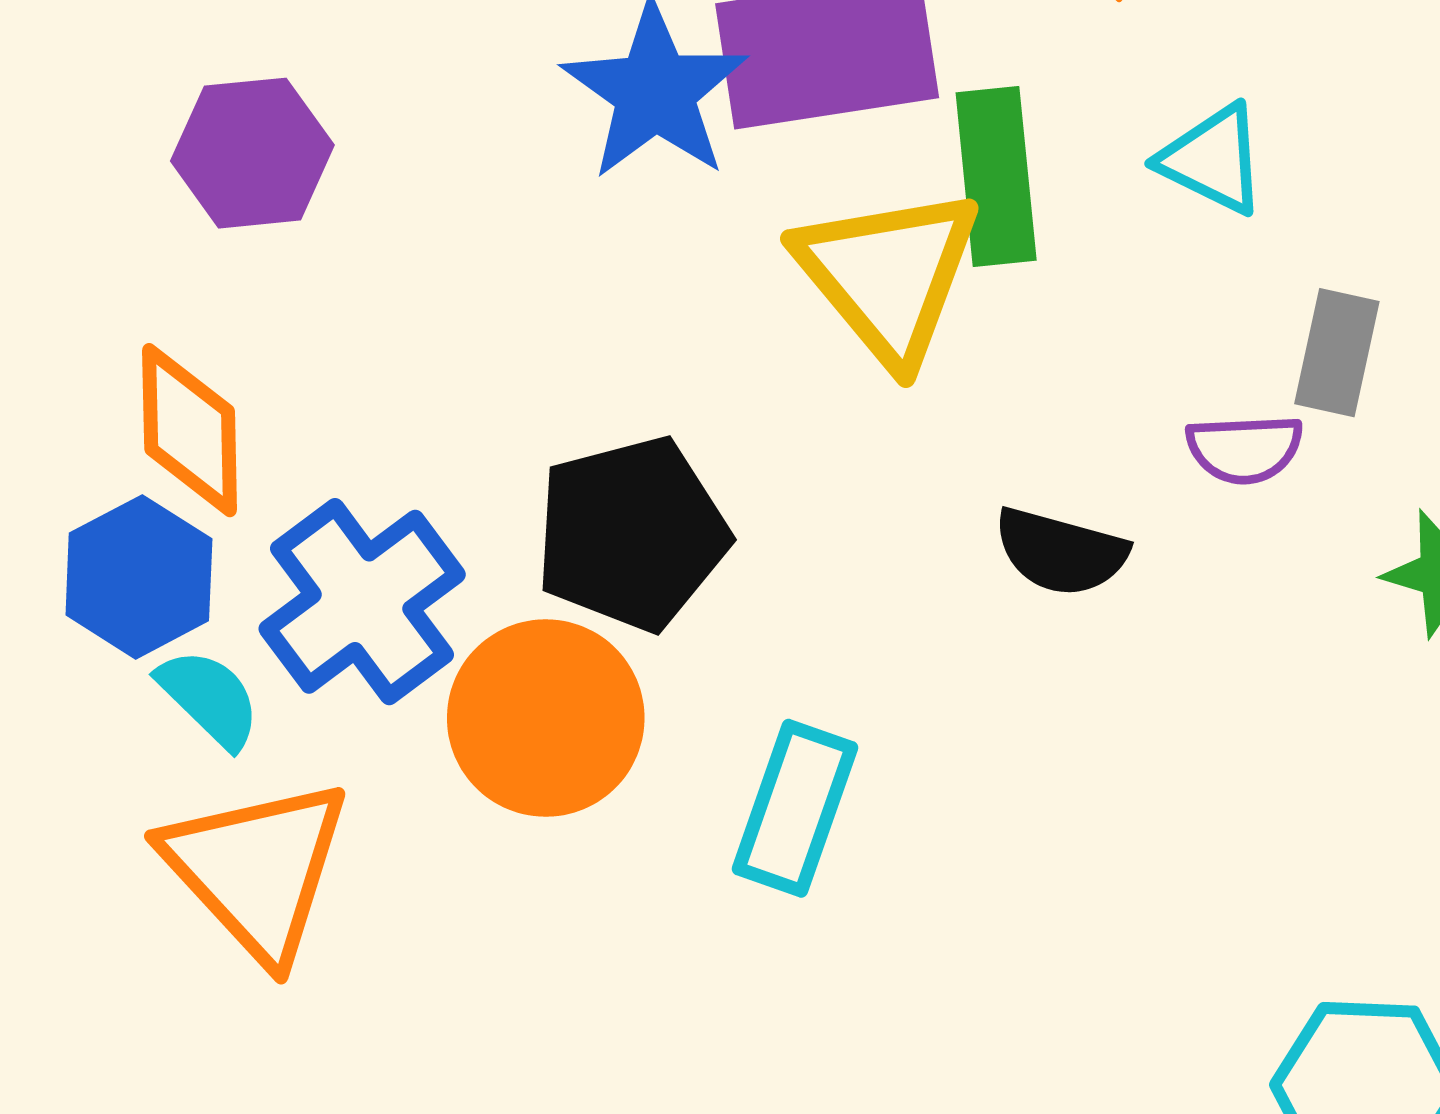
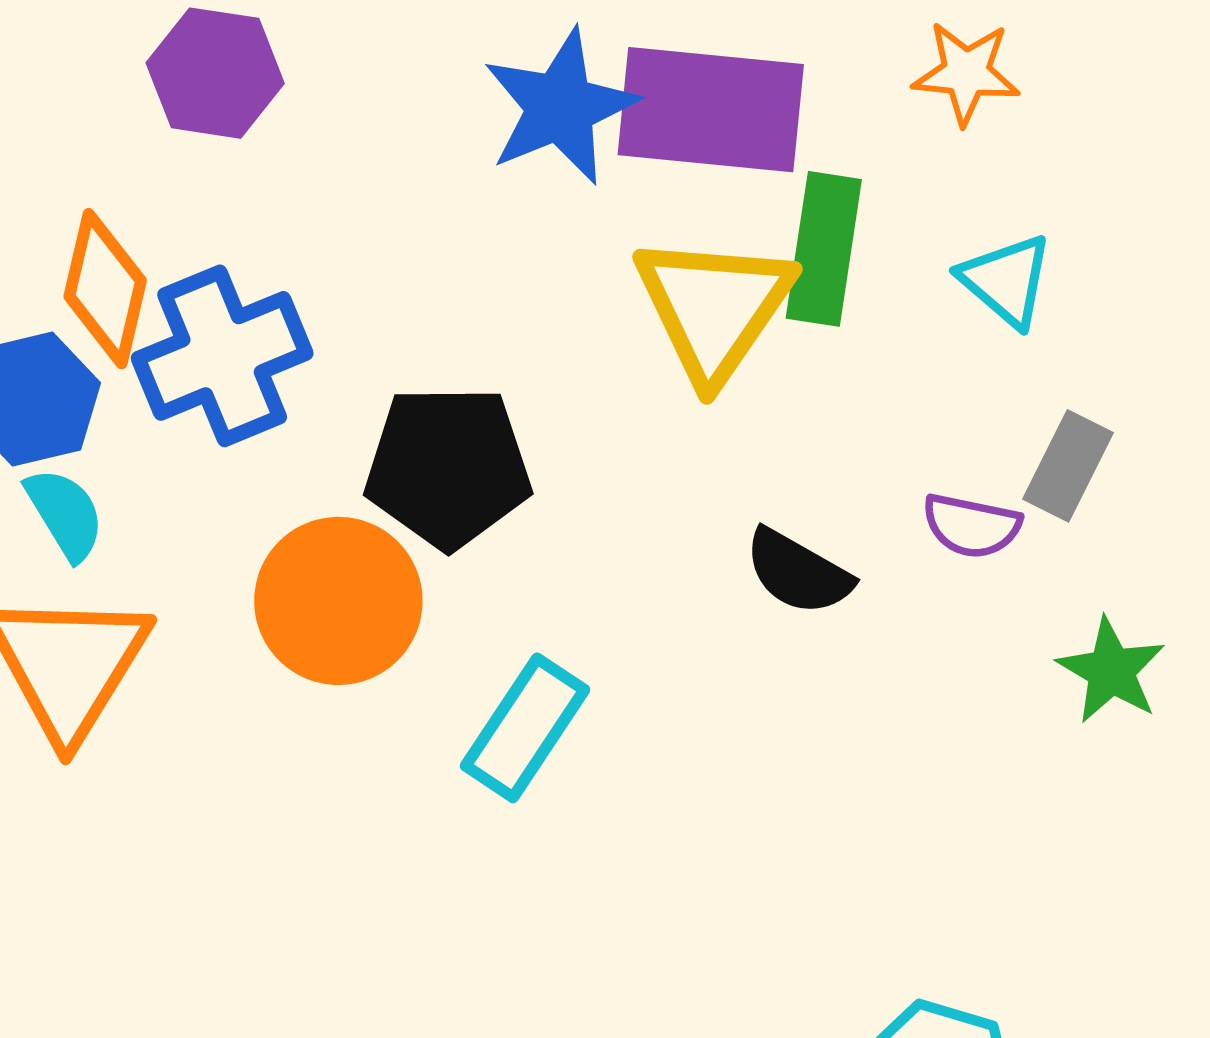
blue cross: (362, 602) -> (222, 356), moved

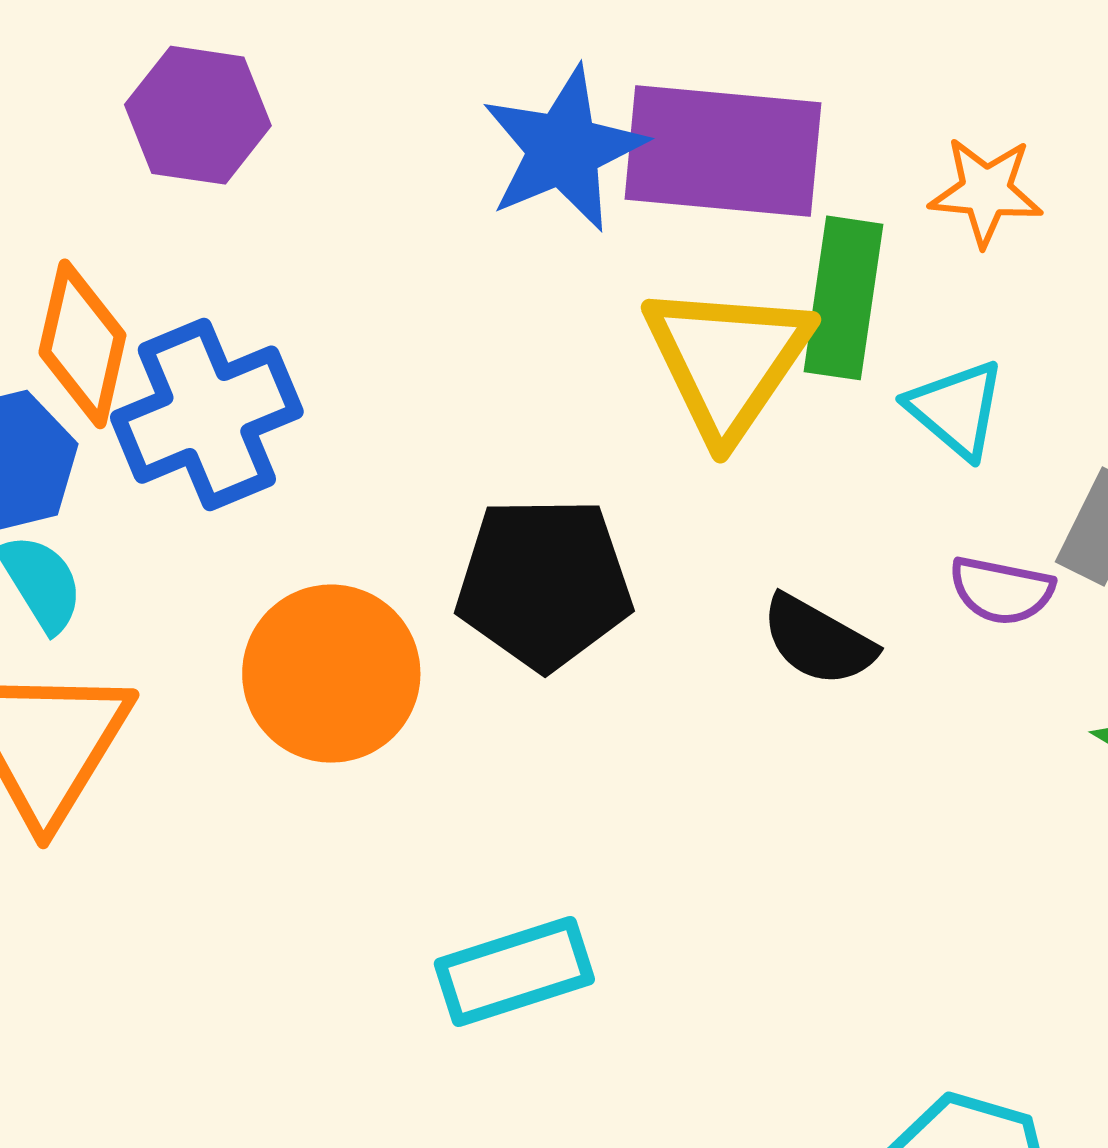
orange star: (966, 73) -> (986, 191), moved
cyan triangle: (1006, 280) -> (956, 409), moved
black pentagon: (448, 467) -> (544, 583), moved
cyan rectangle: (525, 728) -> (514, 971), moved, turned 39

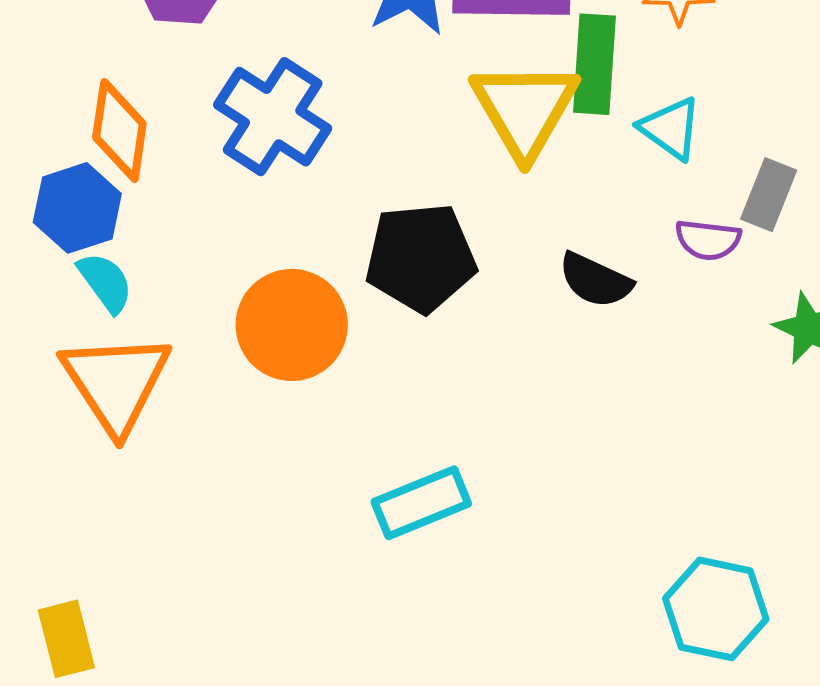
blue cross: (207, 415) -> (273, 117), moved, turned -30

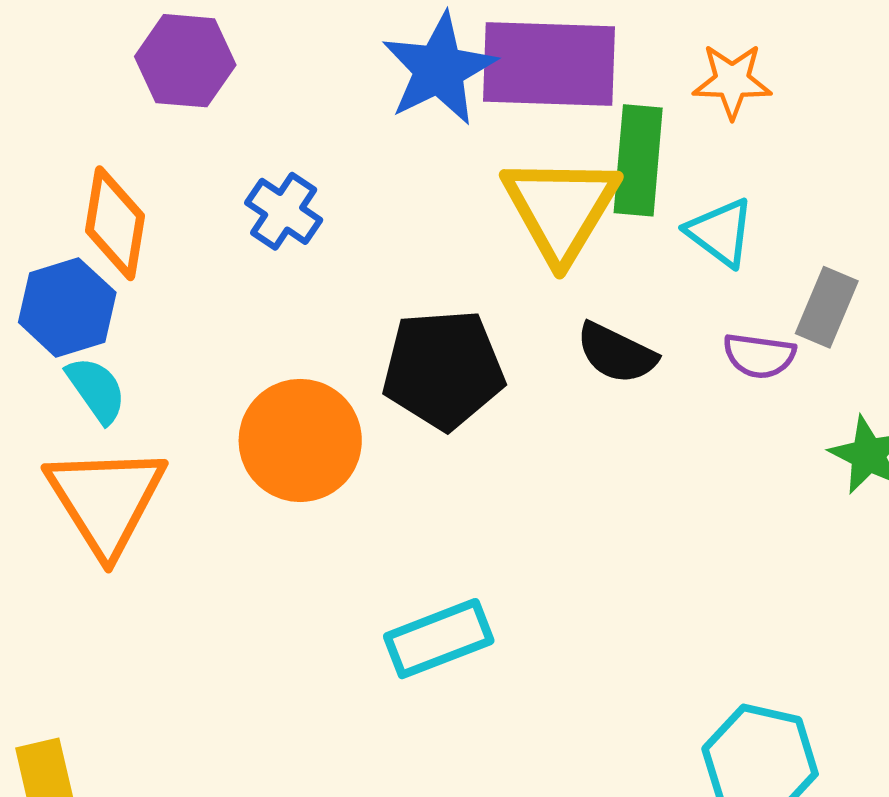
blue cross: (273, 117) -> (284, 211), size x0.6
black semicircle: (595, 280) -> (616, 353), moved

